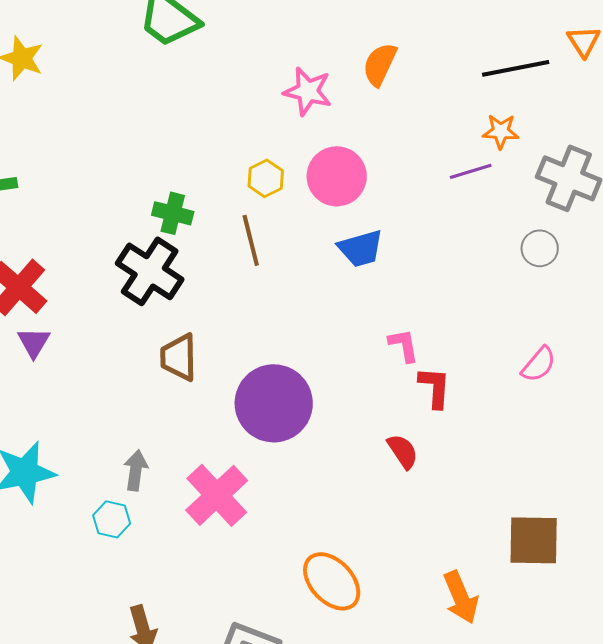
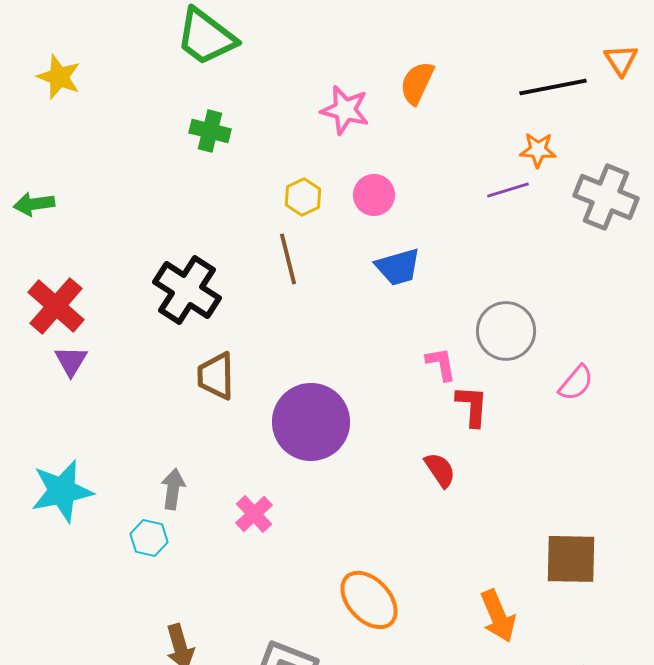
pink circle: (337, 176) -> (374, 195), size x0.7
green cross: (173, 213) -> (210, 131), moved
gray circle: (540, 248) -> (506, 331), moved, size x1.6
pink cross: (217, 495) -> (254, 514), size x0.6

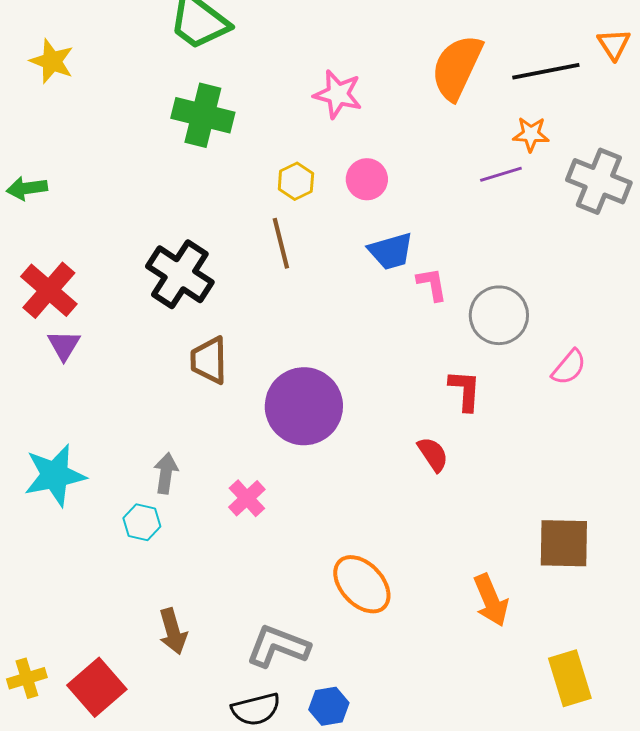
orange semicircle: (417, 83) -> (457, 67), moved, size x1.5
green cross: (210, 131) -> (203, 115), size x1.5
pink L-shape: (441, 364) -> (432, 284), moved

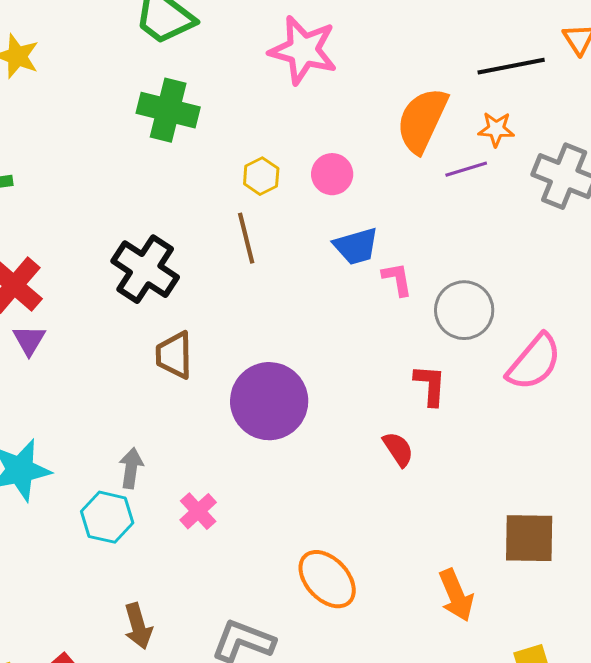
orange semicircle: (457, 67) -> (422, 120), moved
pink star: (338, 94) -> (303, 50), moved, size x1.4
pink semicircle: (569, 367) -> (534, 362), size x1.6
pink cross: (247, 498) -> (198, 511), moved
cyan hexagon: (142, 522) -> (107, 517), size x1.4

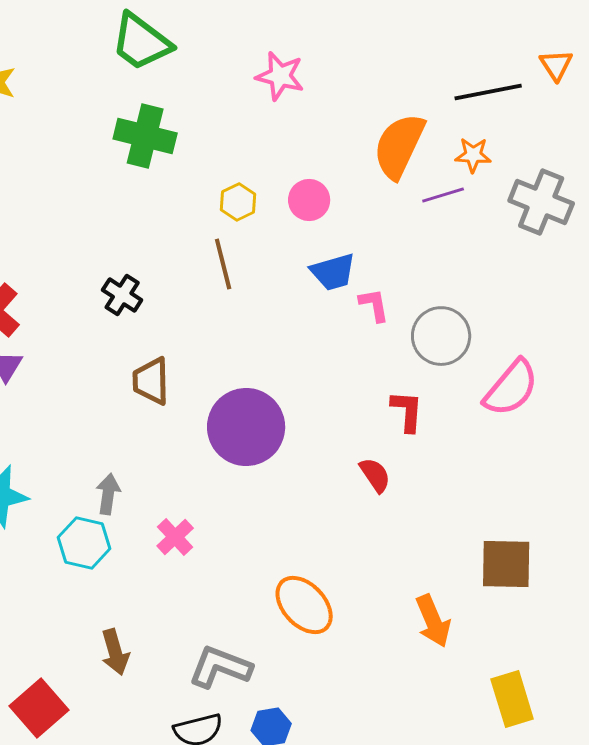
pink star: (303, 50) -> (280, 76), size x0.7
black cross: (145, 269) -> (122, 295), size x0.6

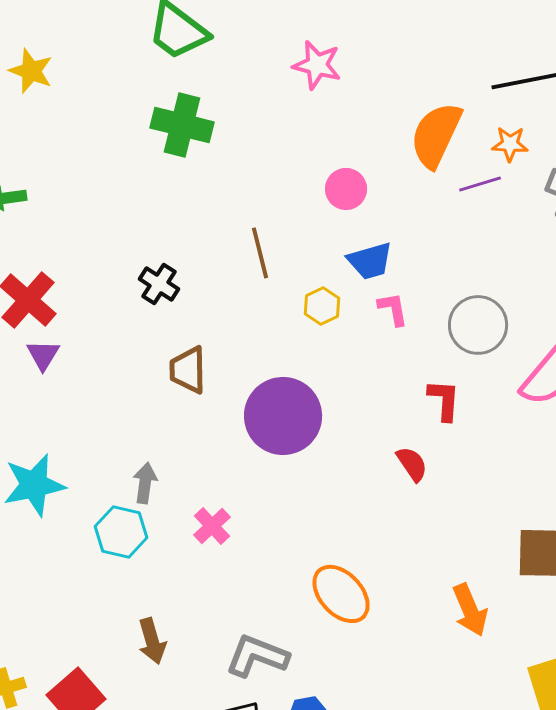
yellow hexagon: (238, 202) -> (322, 306), moved
pink L-shape: (374, 305) -> (393, 309), moved

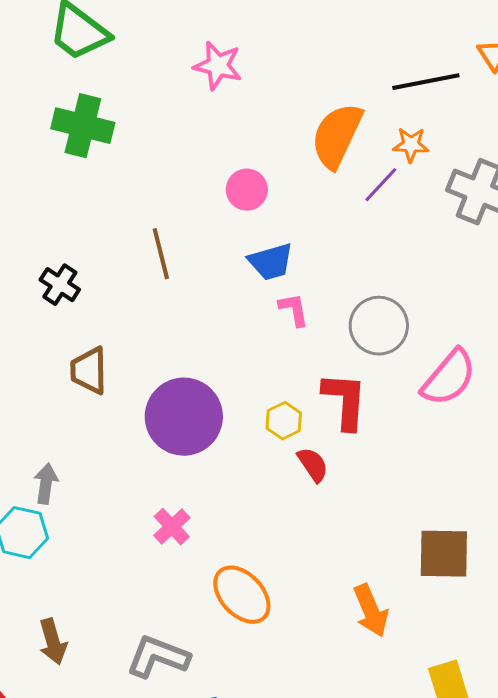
purple line: (480, 184) -> (381, 185), turned -30
yellow hexagon: (322, 306) -> (284, 421), moved
red L-shape: (444, 400) -> (345, 401), size x1.4
pink cross: (212, 526) -> (172, 527), moved

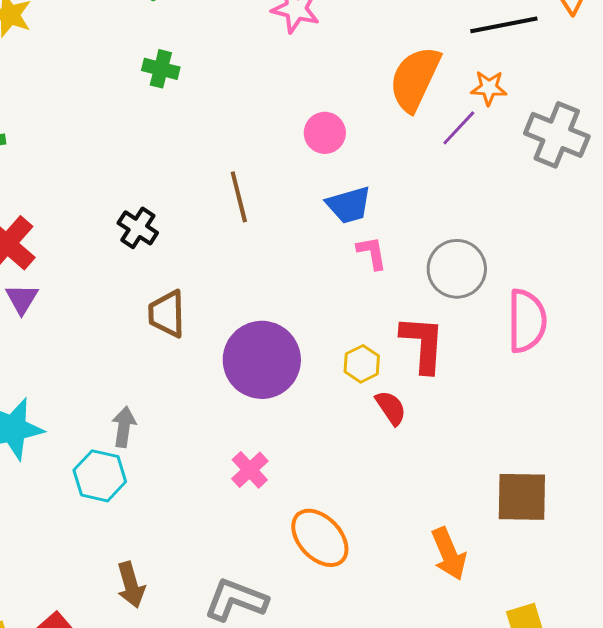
green cross: (83, 126) -> (161, 69), size x0.6
pink semicircle: (449, 378) -> (527, 321), turned -40

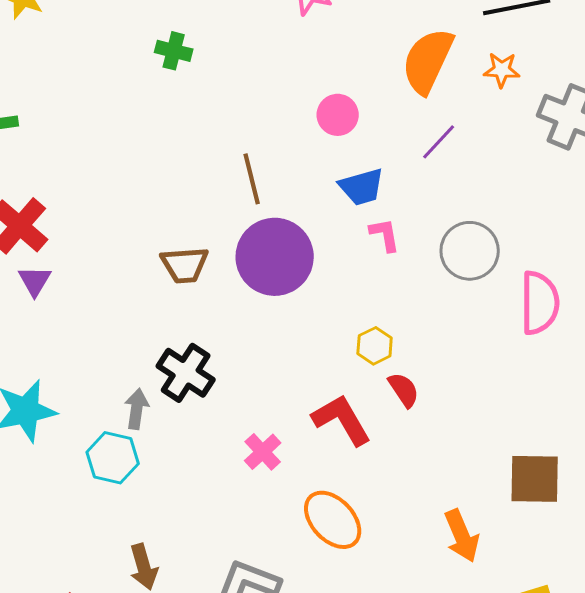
purple line: (459, 128) -> (439, 142), moved
black cross: (138, 228) -> (186, 373), moved, size x1.4
brown trapezoid: (167, 314) -> (185, 265), moved, turned -93
red L-shape: (423, 344) -> (342, 420), moved, turned -34
purple circle: (262, 360) -> (275, 257), moved

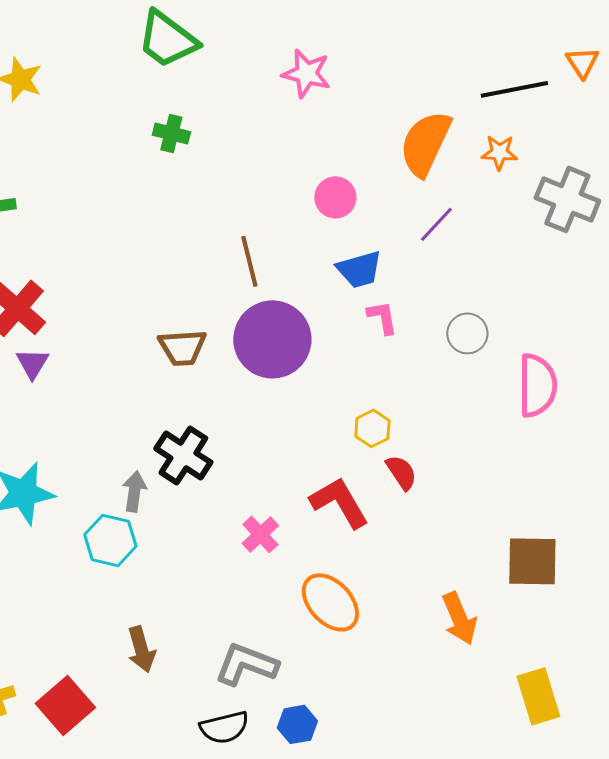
gray circle: (470, 251) -> (467, 333), size x0.7

